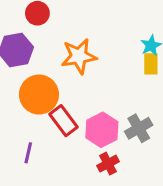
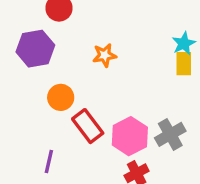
orange star: (79, 56) -> (105, 55), size x0.6
orange circle: (39, 95) -> (61, 97), size x0.6

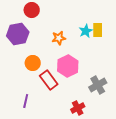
cyan star: (184, 43) -> (86, 31), moved
yellow rectangle: (184, 64) -> (98, 30), moved
pink hexagon: (130, 136) -> (68, 66), moved

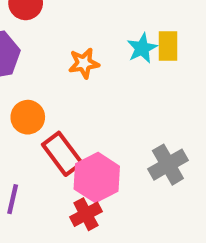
pink hexagon: (68, 66) -> (97, 178), moved
red cross: (78, 108) -> (86, 214), moved

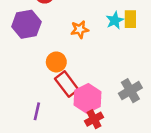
orange circle: (28, 117) -> (56, 62), moved
red cross: (86, 214) -> (94, 119), moved

